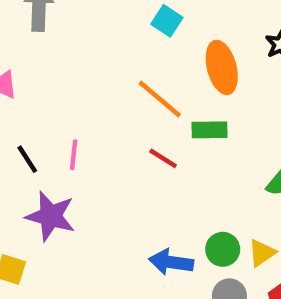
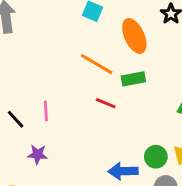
purple star: (51, 216) -> (38, 154), size x0.6

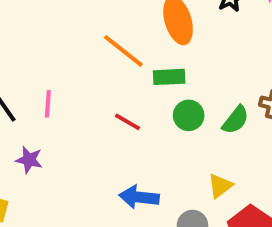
red line: (106, 103) -> (127, 122), moved
green circle: (156, 157) -> (189, 115), moved

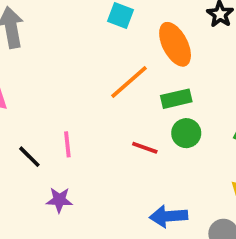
orange line: (123, 51) -> (129, 82), turned -69
green circle: (189, 115) -> (186, 133), moved

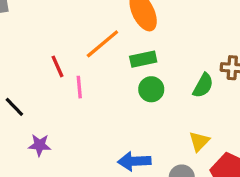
pink line: (67, 144) -> (79, 87), moved
red line: (145, 148) -> (57, 66), moved, turned 45

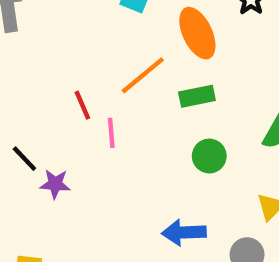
green circle: (151, 89) -> (209, 156), moved
purple star: (40, 145) -> (55, 184), moved

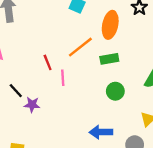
orange ellipse: (197, 33) -> (110, 25), turned 36

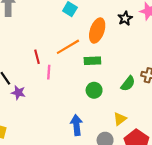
blue arrow: (101, 132) -> (76, 125), turned 78

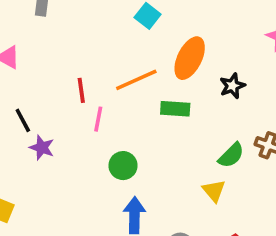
black star: (125, 18) -> (232, 86), moved
green circle: (94, 90) -> (123, 166), moved
yellow triangle: (120, 119) -> (214, 191), moved, turned -40

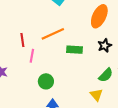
orange ellipse: (190, 58) -> (99, 16), moved
black star: (232, 86) -> (105, 46), moved

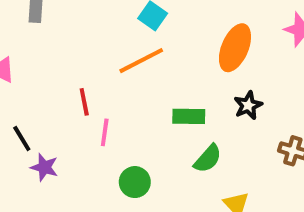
orange line: (53, 34) -> (141, 61), moved
green semicircle: (106, 75) -> (208, 159), moved

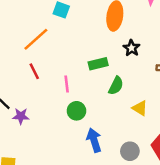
orange line: (141, 61) -> (36, 39), moved
pink line: (105, 132) -> (67, 84), moved

